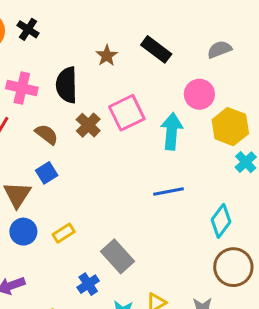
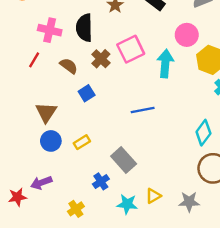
blue square: (47, 173) -> (87, 93), moved
blue line: (169, 191) -> (143, 110), moved

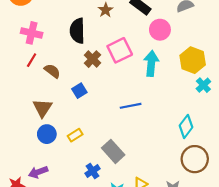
pink cross: (50, 30) -> (32, 33), moved
pink circle: (187, 35) -> (160, 30), moved
brown semicircle: (69, 66) -> (52, 71), moved

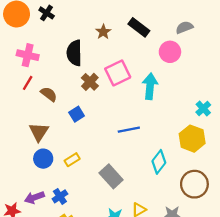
pink circle: (160, 30) -> (170, 52), moved
yellow hexagon: (193, 60) -> (192, 139), moved
cyan diamond: (186, 126) -> (159, 162), moved
blue cross: (93, 171) -> (60, 196), moved

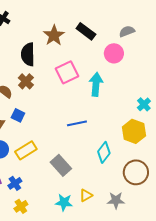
brown star: (103, 32) -> (54, 35), size x1.5
brown cross: (90, 82) -> (26, 81), moved
blue square: (77, 114) -> (18, 115), moved, turned -32
yellow rectangle: (72, 160) -> (26, 150), size x1.5

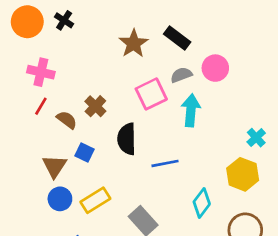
gray semicircle: (127, 31) -> (181, 75), moved
black semicircle: (28, 54) -> (127, 139), moved

